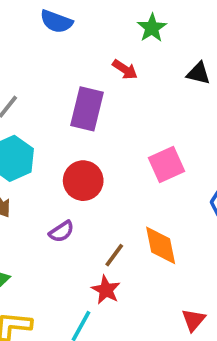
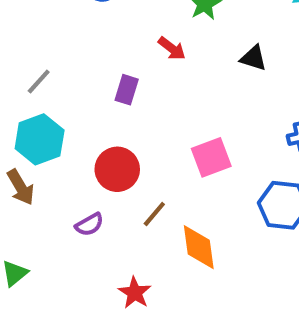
purple rectangle: (87, 109) -> (127, 90), size x0.6
brown line: (114, 255) -> (154, 214), moved

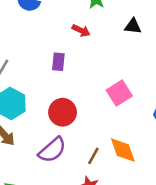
brown line: (154, 214) -> (93, 156), moved
purple semicircle: (89, 225) -> (52, 150), size x1.6

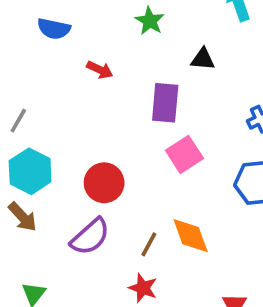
red arrow: (81, 31) -> (100, 70), moved
purple rectangle: (58, 62) -> (165, 103), moved, size x1.5

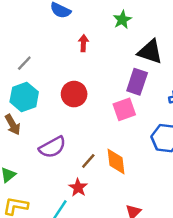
black triangle: (203, 59) -> (150, 52), size x1.6
red arrow: (100, 70) -> (83, 43), turned -126
purple rectangle: (165, 103) -> (137, 82), moved
red circle: (104, 183) -> (74, 94), moved

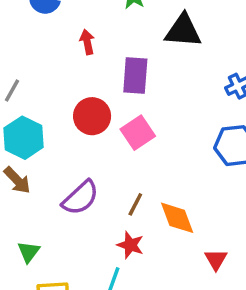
purple rectangle: (137, 82) -> (135, 76), moved
pink square: (124, 109) -> (138, 133), moved
orange diamond: (116, 162) -> (177, 218), moved

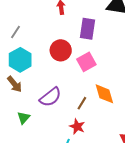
orange diamond: (177, 218) -> (104, 94), moved
green triangle: (29, 252) -> (24, 118), moved

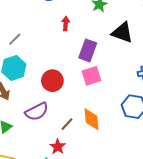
red circle: (61, 50) -> (52, 81), moved
pink square: (86, 62) -> (91, 76), moved

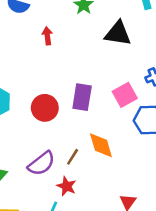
purple rectangle: (88, 50) -> (82, 97), moved
pink square: (91, 76) -> (125, 95), moved
purple semicircle: (37, 112) -> (41, 164), moved

